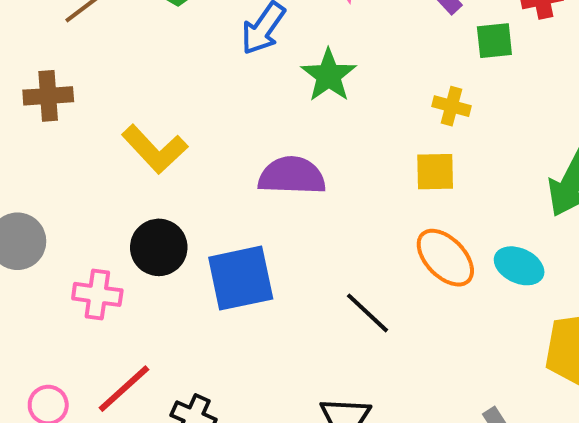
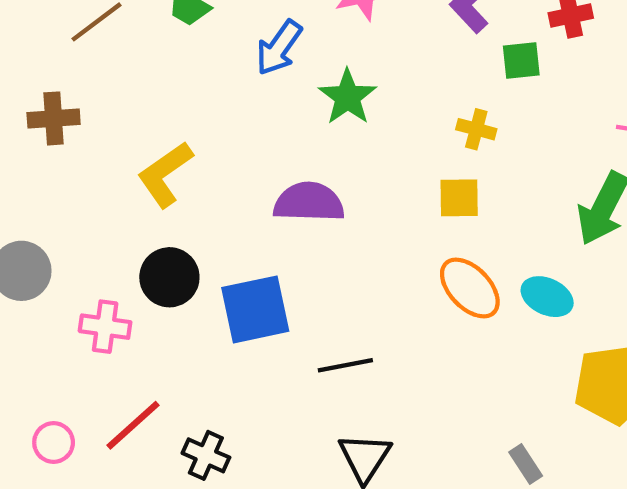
yellow L-shape: (155, 149) -> (165, 174), turned 98
black line: (368, 313) -> (345, 365), moved, turned -54

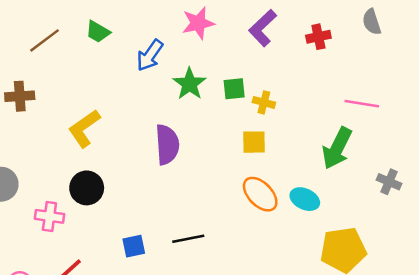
green square: (521, 61) -> (234, 89), moved
purple semicircle: (309, 202) -> (167, 145), turned 84
blue square: (255, 309) -> (134, 246), moved, size x0.6

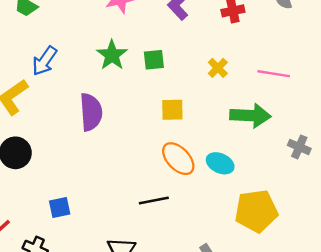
blue arrow: (150, 55) -> (44, 61), moved
yellow cross: (264, 102) -> (218, 68), moved, turned 30
green arrow: (337, 148) -> (250, 116), turned -114
black line: (188, 239) -> (154, 201), moved

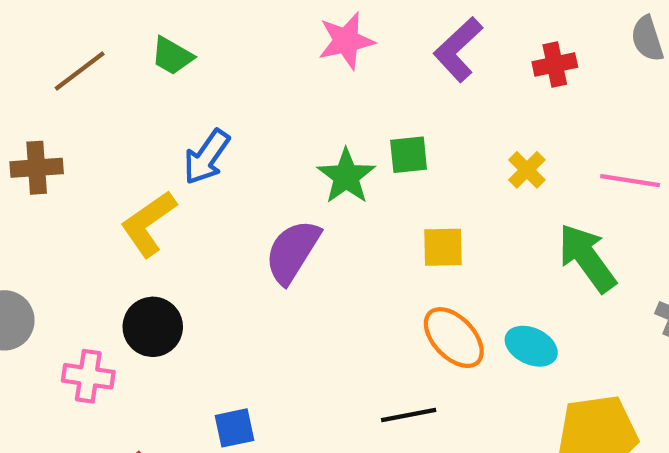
green star: (112, 55) -> (346, 176), moved
purple semicircle: (91, 112) -> (293, 252), turned -144
green arrow: (250, 116) -> (587, 258), turned -129

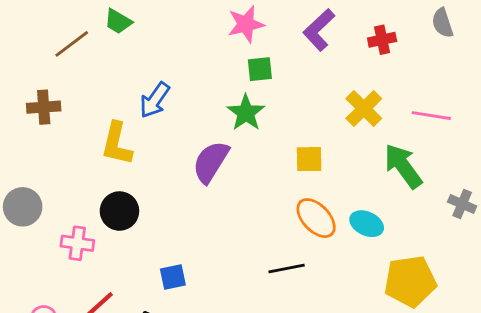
green trapezoid: (172, 56) -> (118, 21), moved
green square: (409, 155) -> (260, 69), moved
yellow cross: (527, 170) -> (364, 109), size x1.5
yellow L-shape: (148, 224) -> (117, 144), turned -42

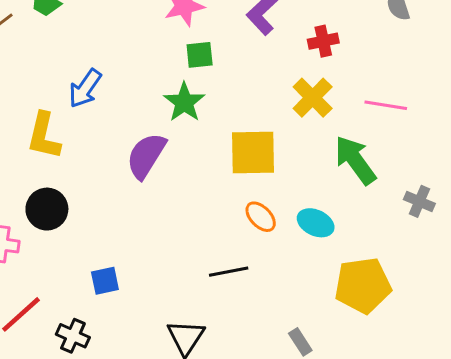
red cross: (382, 40) -> (323, 41), moved
yellow square: (309, 159) -> (253, 153), size x1.6
orange ellipse: (316, 218) -> (261, 217), size x0.7

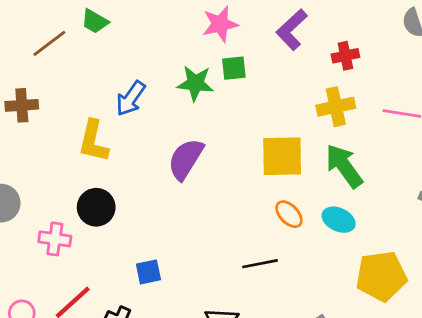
yellow cross: (313, 98) -> (336, 107), turned 33
green star: (184, 102) -> (195, 83), moved, turned -30
green arrow: (355, 160) -> (344, 166), moved

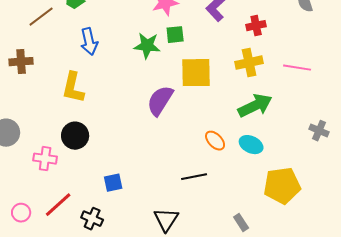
blue arrow: (131, 98) -> (89, 42), moved, turned -48
yellow square: (282, 156) -> (196, 73), moved
purple semicircle: (186, 159) -> (160, 101), moved
green arrow: (344, 166) -> (255, 106), turned 100

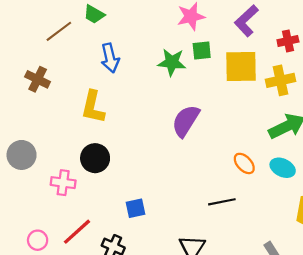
brown cross: (21, 62) -> (38, 79), turned 30
yellow square: (196, 73) -> (241, 67), moved

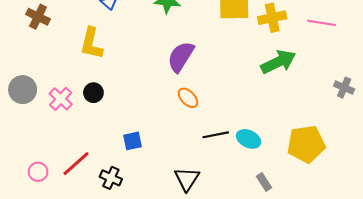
black circle: (95, 158) -> (93, 93), size x0.7
orange ellipse: (244, 163) -> (188, 98), moved
cyan ellipse: (283, 168) -> (249, 139), moved
pink cross: (63, 183) -> (61, 99), moved, turned 35

